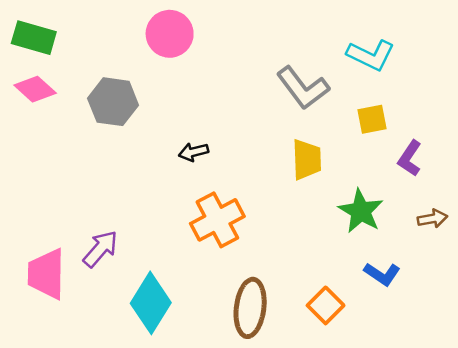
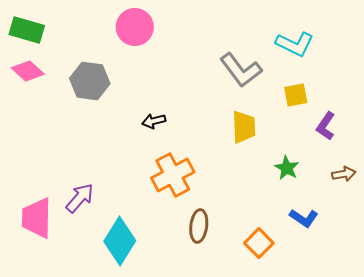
green star: (361, 211) -> (287, 168), size x0.7
brown ellipse: (250, 308) -> (199, 226), moved, size x0.7

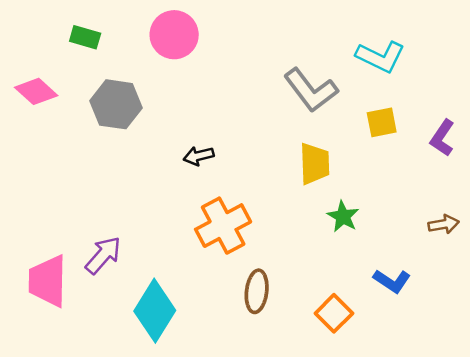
green rectangle: (27, 30) -> (85, 37), moved, size x0.7
purple L-shape: (326, 126) -> (442, 138), moved
green star: (287, 168) -> (343, 217), moved

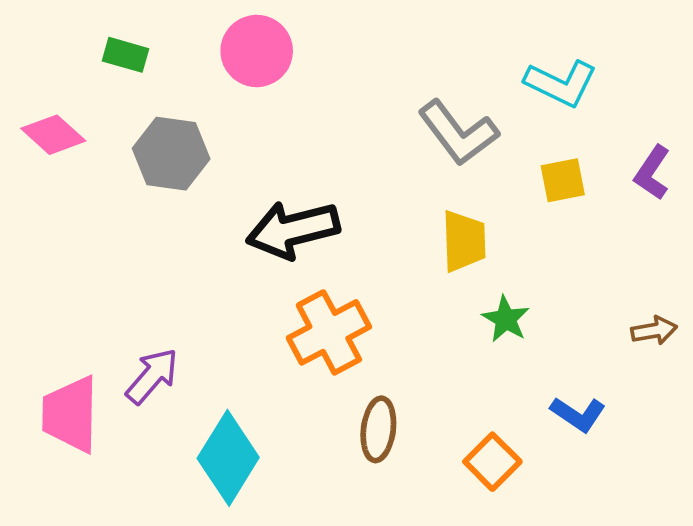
purple L-shape: (442, 138) -> (652, 173), moved
black arrow: (199, 156) -> (293, 230), size x2.0

